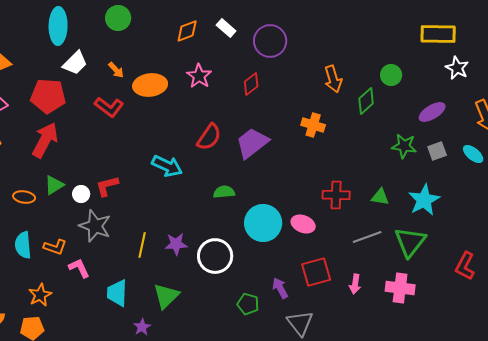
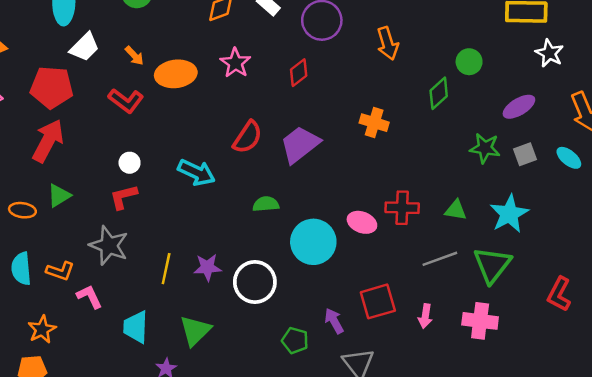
orange arrow: (333, 79) -> (388, 43), moved
white circle: (81, 194) -> (130, 163), moved
pink ellipse: (303, 224) -> (362, 222), moved

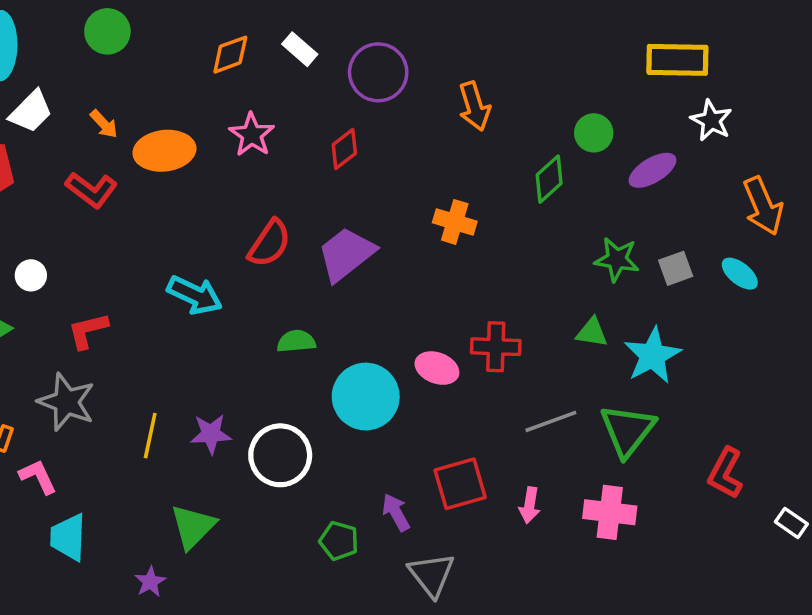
purple ellipse: (519, 107) -> (652, 170), moved
white circle: (130, 163) -> (31, 275), moved
green triangle: (456, 210) -> (592, 332), moved
cyan trapezoid: (136, 327) -> (68, 537), moved

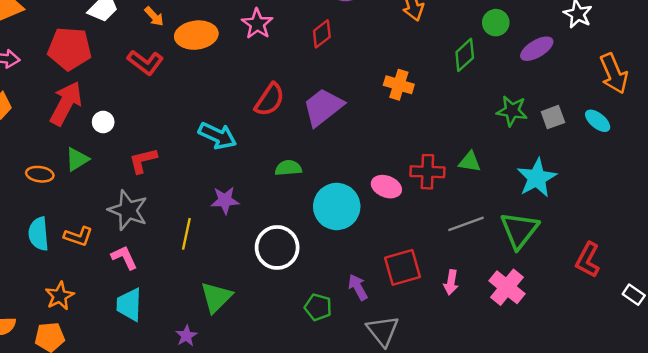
green triangle: (592, 332) -> (470, 162), moved
purple star: (211, 434) -> (225, 200), moved
pink L-shape: (38, 477) -> (124, 257), moved
pink cross: (610, 512) -> (507, 287), turned 32

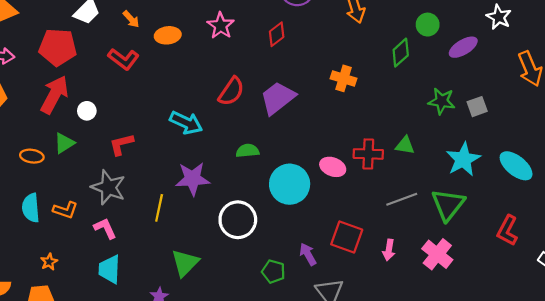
orange ellipse: (196, 35) -> (168, 35), size x0.7
cyan ellipse: (598, 121) -> (516, 166), moved, size x1.5
purple star: (225, 200) -> (193, 179), size x1.4
red square: (403, 267) -> (347, 237), turned 36
orange star: (60, 296) -> (49, 262), size x0.7

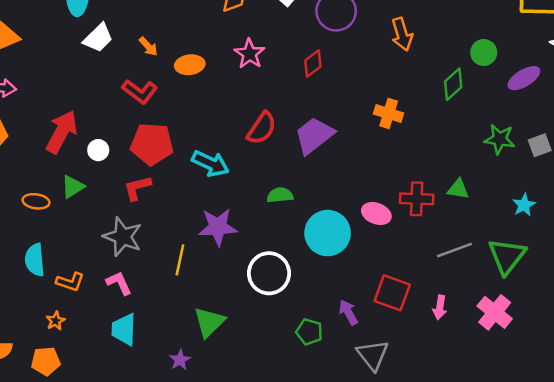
red pentagon: (58, 47) -> (152, 144), moved
cyan star: (463, 159) -> (524, 205), size x0.6
orange L-shape: (65, 210) -> (70, 282), moved

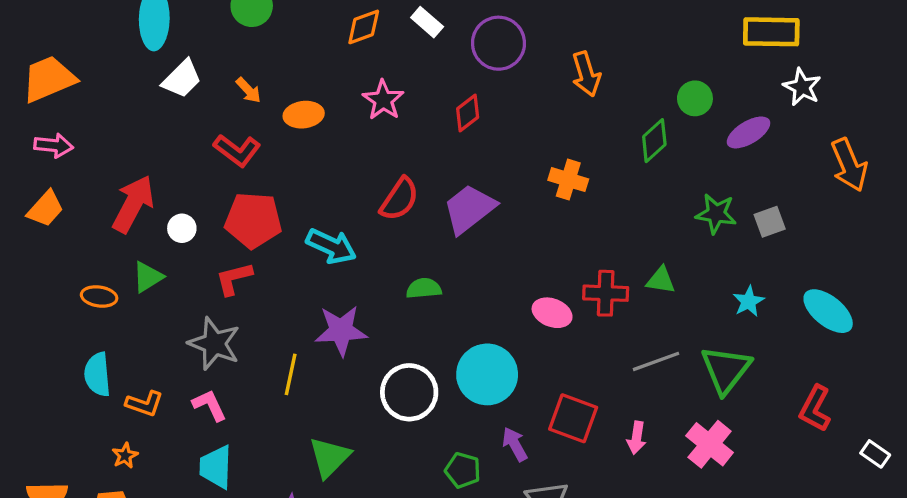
cyan circle: (328, 233) -> (487, 374), moved

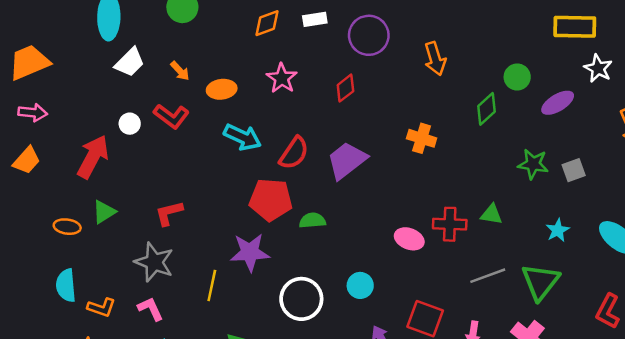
white rectangle: (427, 22) -> (315, 19), turned -50
red pentagon: (253, 220) -> (271, 200), moved
white circle: (182, 228) -> (130, 124), moved
cyan arrow: (331, 246) -> (242, 137), moved
cyan circle: (487, 374) -> (360, 285), size x0.6

